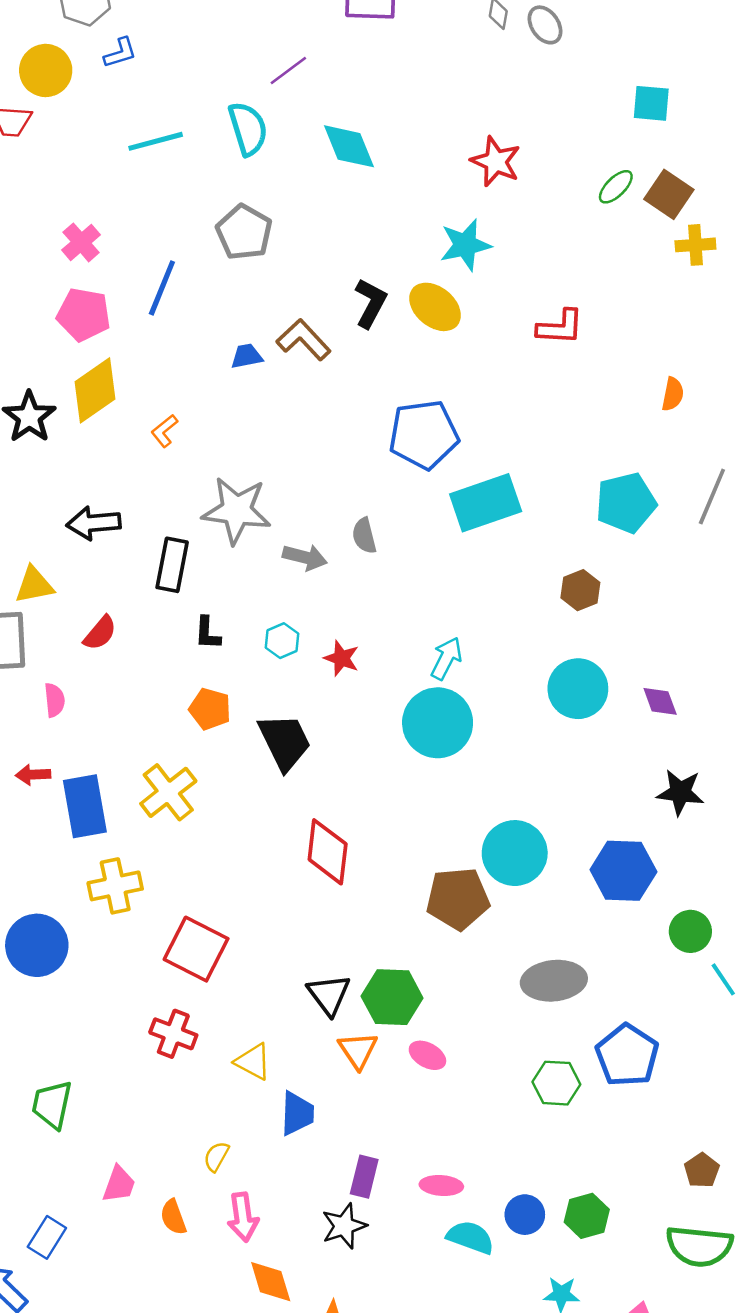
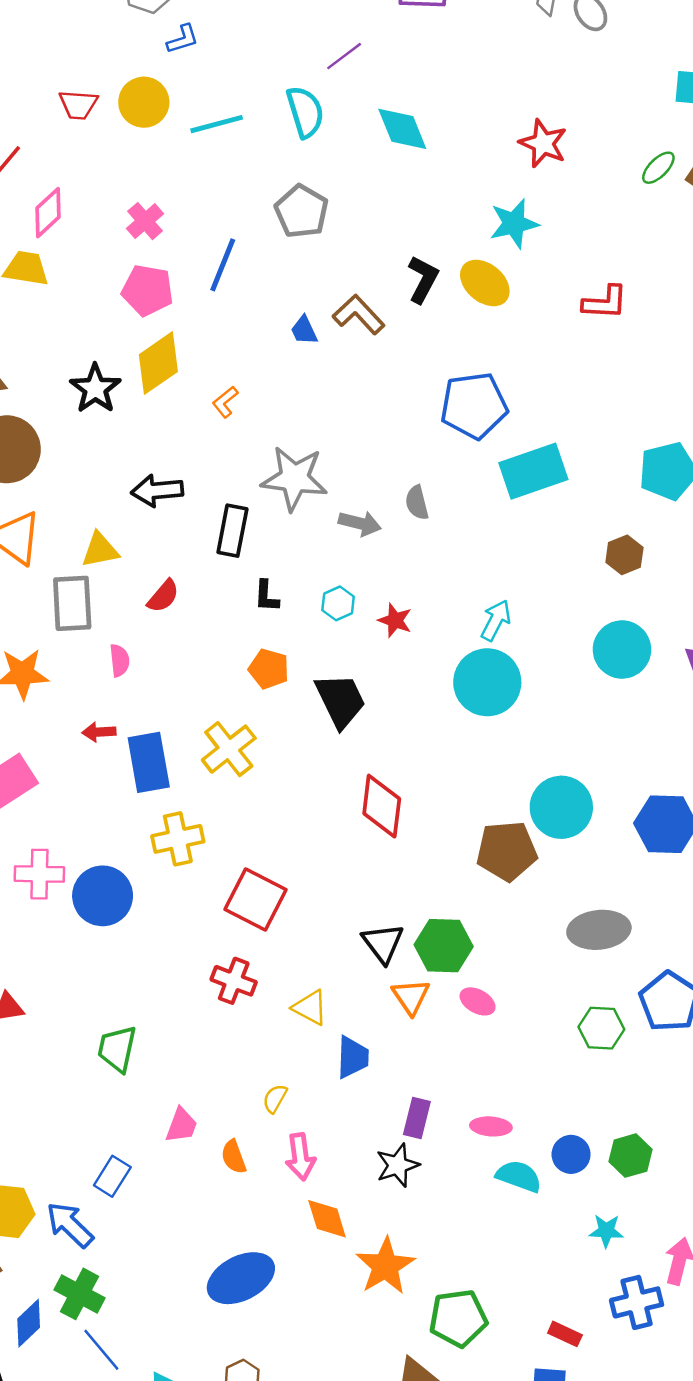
yellow circle: (46, 70) -> (144, 102), moved
blue trapezoid: (247, 356) -> (304, 330), turned -104

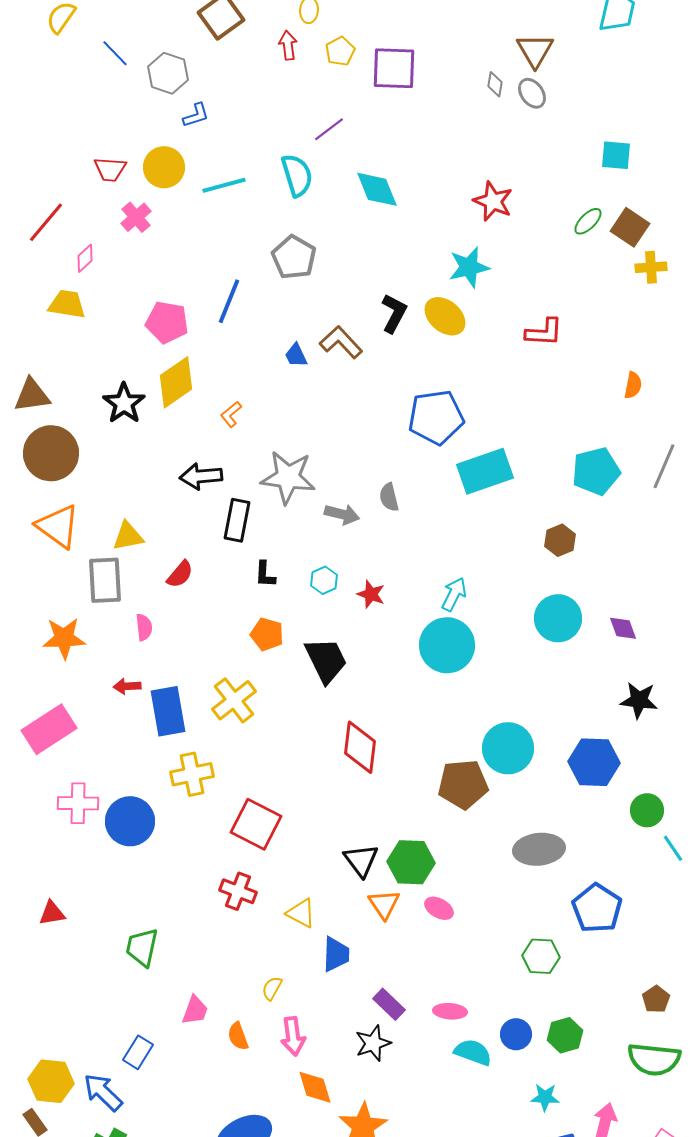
pink diamond: (48, 213) -> (85, 258), size x0.7
pink cross: (145, 221) -> (136, 217), moved
black arrow: (157, 491) -> (201, 476), moved
green hexagon: (601, 1028) -> (541, 956), moved
purple rectangle: (417, 1118) -> (389, 1004), turned -60

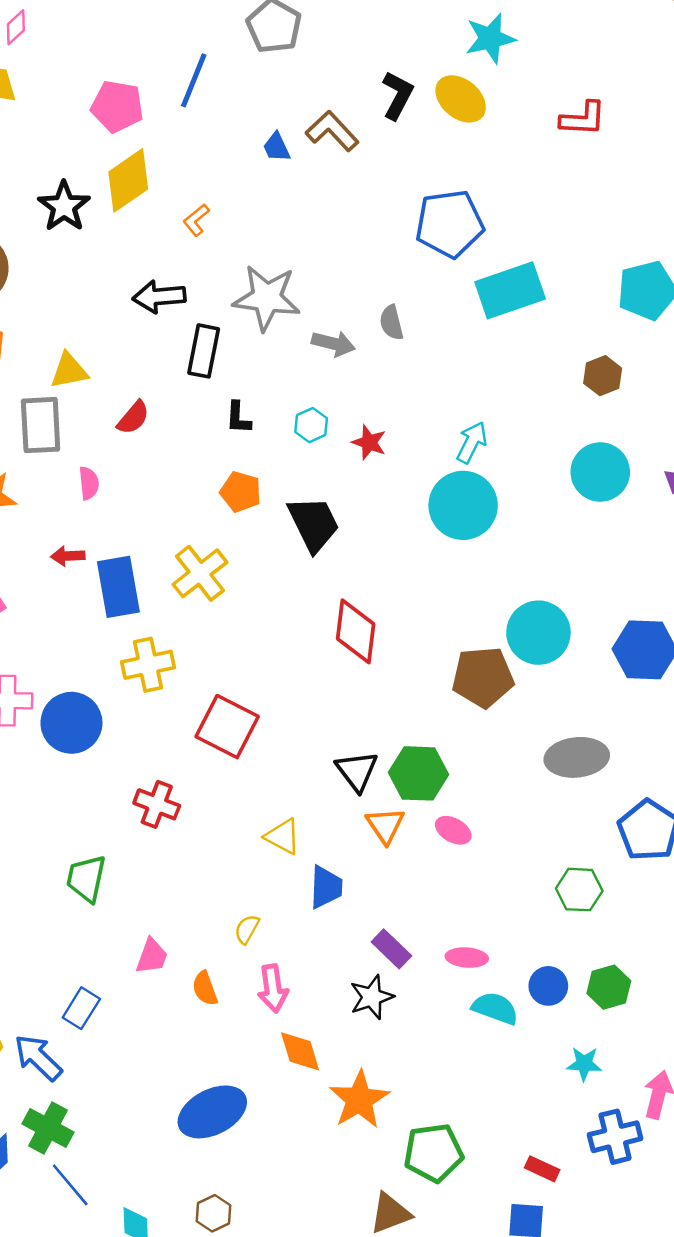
red cross: (238, 891) -> (157, 804), moved

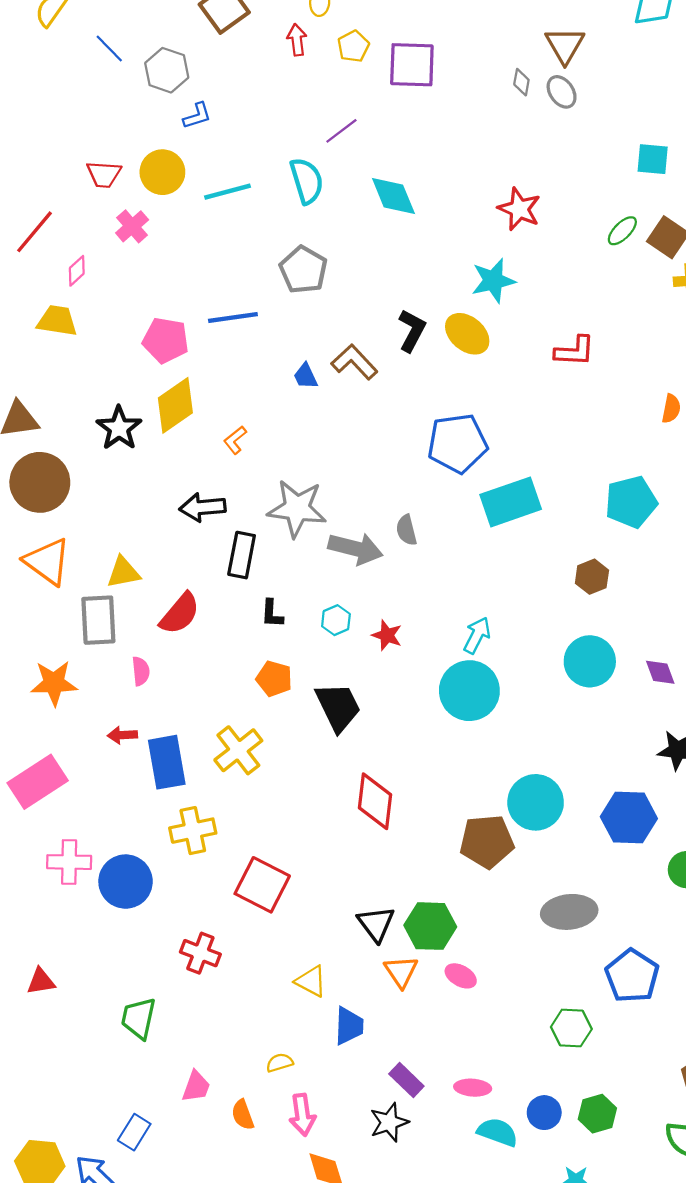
blue line: (194, 80) -> (233, 317), turned 60
gray arrow: (333, 344) -> (355, 549), size x1.4
red semicircle: (133, 418) -> (180, 614), size x1.4
yellow semicircle: (247, 929) -> (280, 1063), turned 44

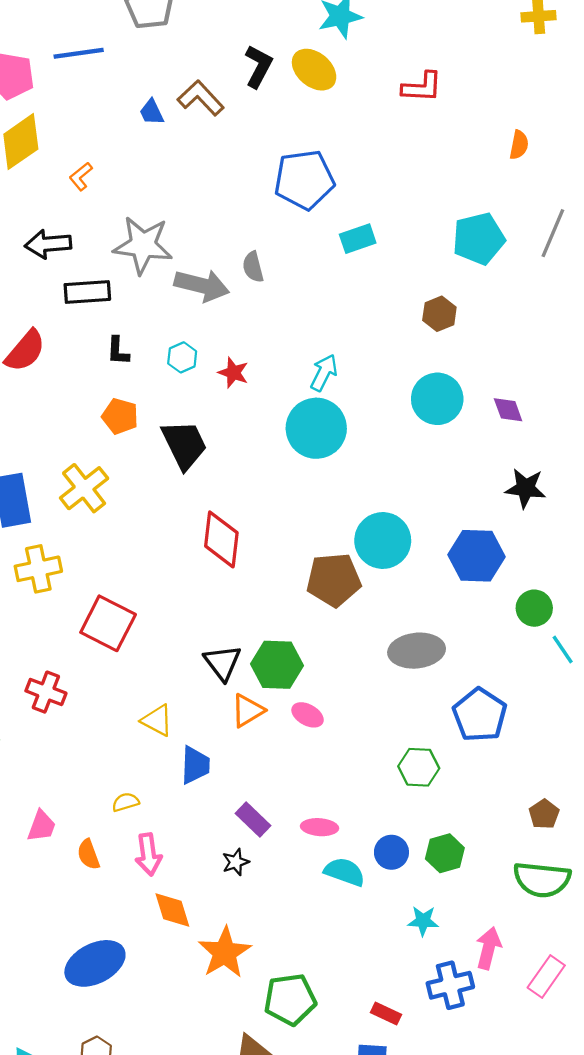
cyan rectangle: (511, 502) -> (358, 239), size x0.6
black rectangle: (242, 555) -> (87, 292), turned 75
orange triangle: (401, 972) -> (248, 711), turned 33
black star: (389, 1122) -> (236, 862), size x0.7

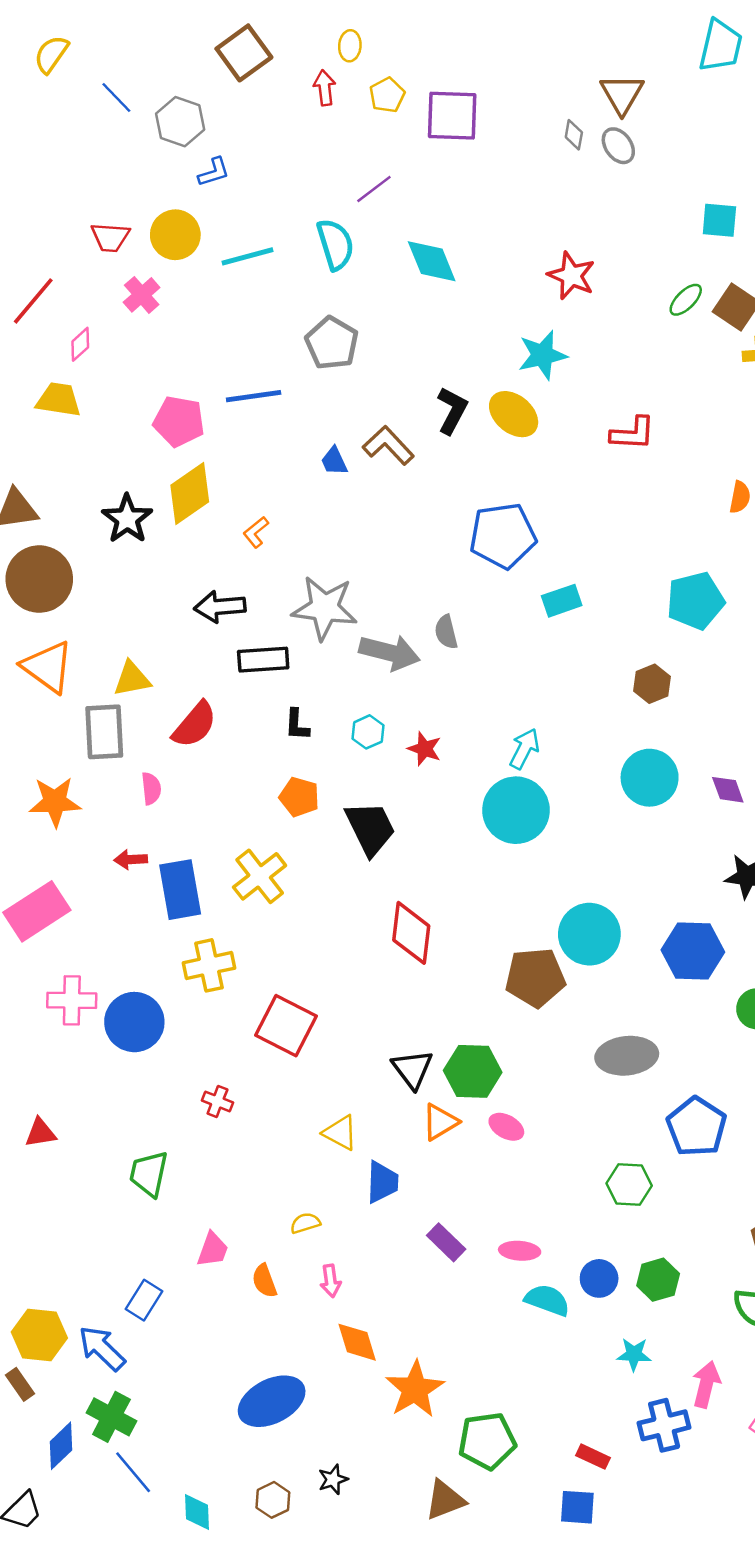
red cross: (46, 692) -> (217, 1101), size x0.7
pink arrow: (148, 854) -> (331, 1281), size x0.7
black star: (236, 862) -> (333, 1479), moved

